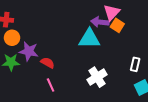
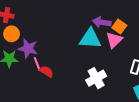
pink triangle: (112, 12) -> (114, 40), moved
red semicircle: (48, 63) -> (46, 71), moved
pink line: (51, 85) -> (37, 64), moved

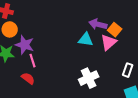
cyan triangle: (90, 39) -> (86, 39), size x0.7
red semicircle: (46, 71) -> (28, 78), moved

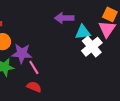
purple arrow: (98, 24) -> (64, 18), moved
white cross: (89, 78) -> (92, 47), moved

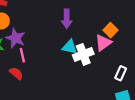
purple arrow: (64, 18) -> (67, 19), turned -108
cyan triangle: (83, 32) -> (70, 47), moved

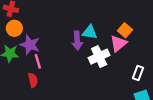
purple arrow: (67, 19) -> (77, 41), moved
cyan triangle: (70, 47) -> (90, 32), moved
red semicircle: (16, 73) -> (33, 80), turned 40

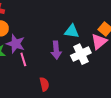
purple arrow: (77, 41) -> (56, 50), moved
red semicircle: (33, 80) -> (44, 84), moved

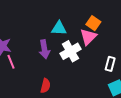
red semicircle: (44, 84) -> (45, 86), moved, turned 32

